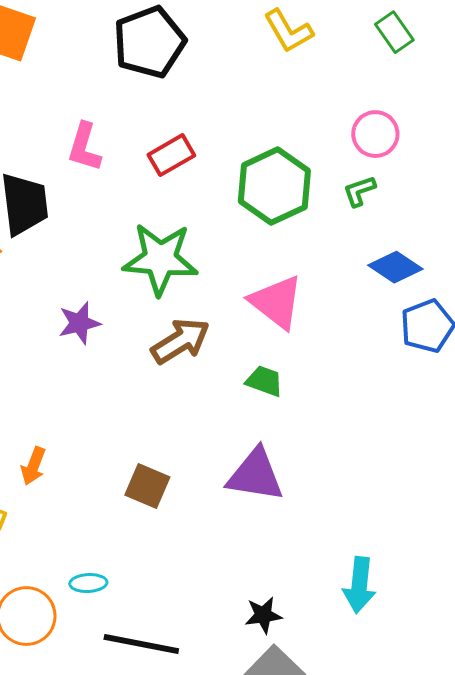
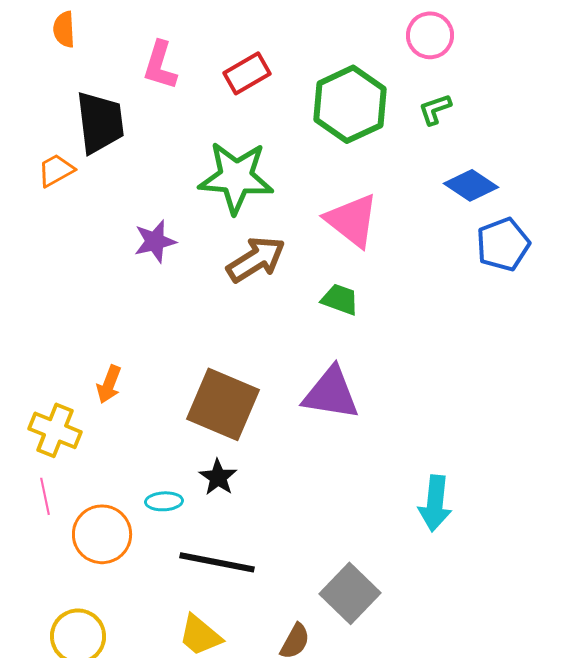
pink circle: (375, 134) -> (430, 35), moved
brown square: (147, 486) -> (223, 404), size x1.6
black star: (263, 615) -> (218, 477), moved, turned -30

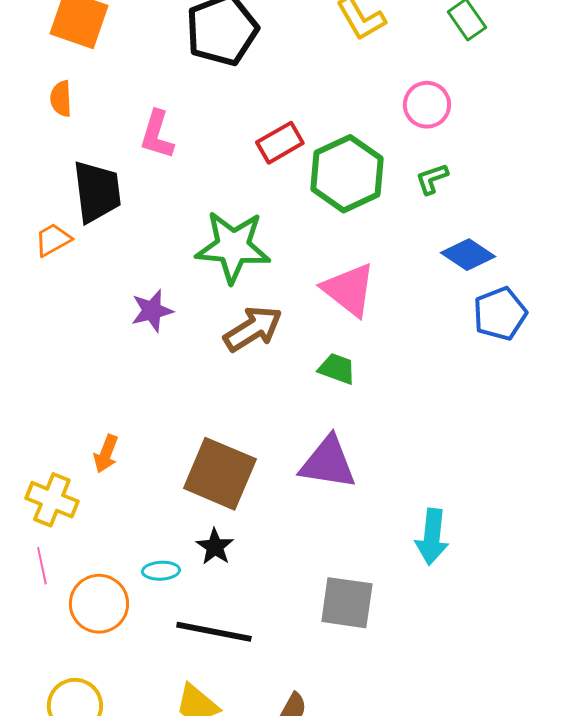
red rectangle: (247, 73) -> (280, 143), moved
cyan arrow: (435, 503) -> (432, 537), moved
gray square: (350, 593) -> (347, 603), moved, turned -36

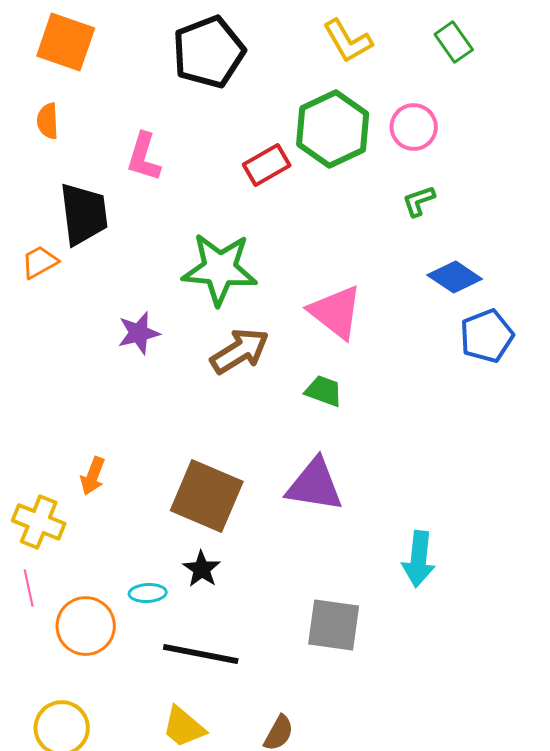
green hexagon: (347, 174) -> (333, 129), moved

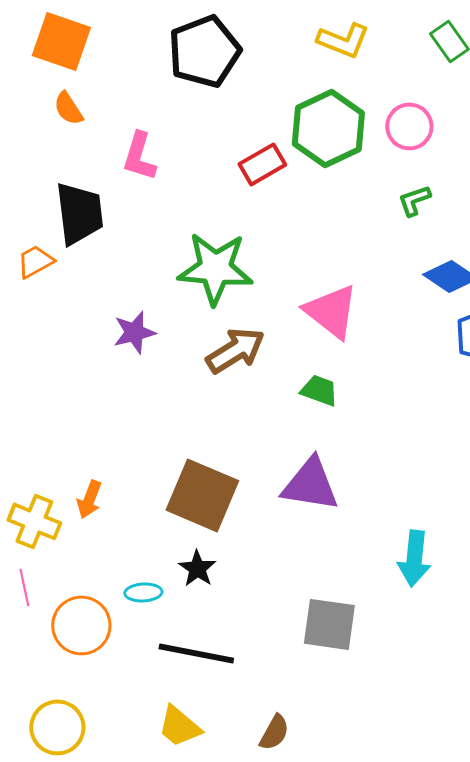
yellow L-shape: (348, 41) -> (343, 40), turned -38
orange semicircle: (48, 121) -> (68, 108), moved, turned -30
orange arrow: (93, 476) -> (89, 499), moved

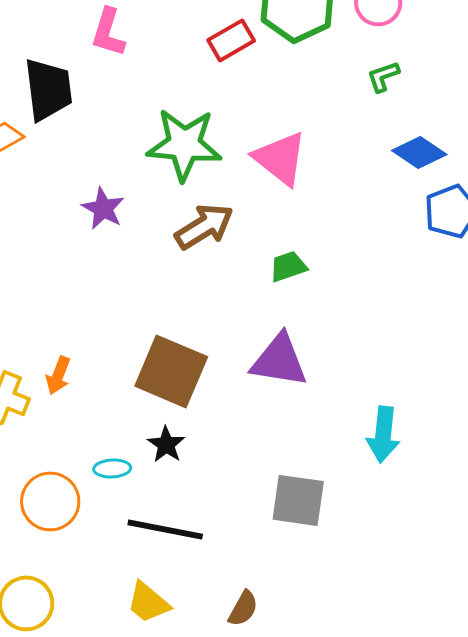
pink triangle: (331, 311) -> (280, 158), moved
purple star: (134, 332) -> (103, 208), turned -30
green trapezoid: (319, 390) -> (288, 266), turned -39

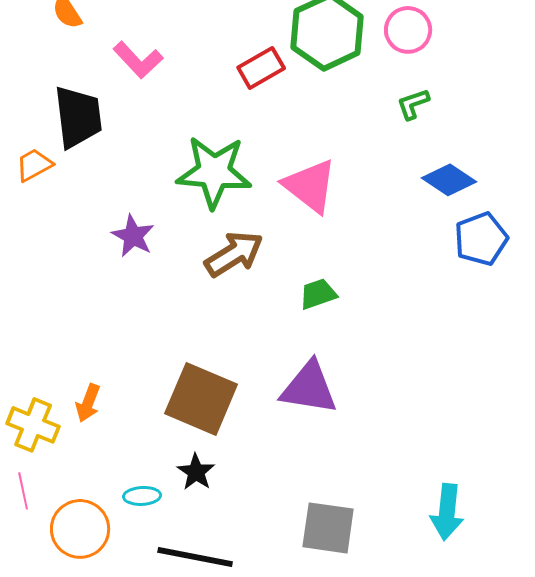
pink L-shape: (108, 32) -> (138, 60), turned -60
cyan arrow: (383, 434) -> (447, 512), moved

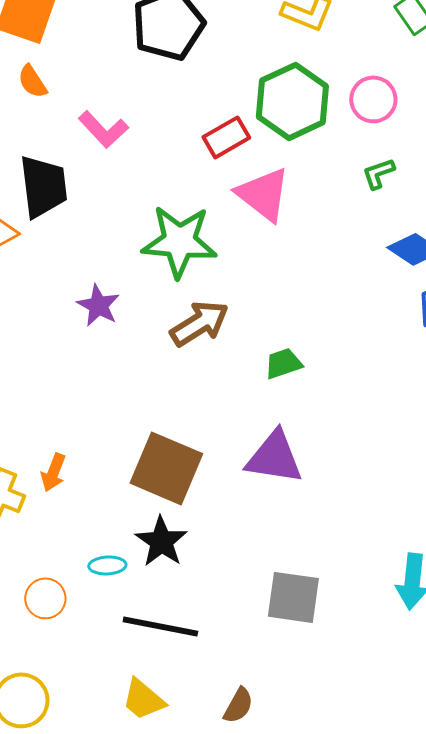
pink triangle: (310, 186) -> (263, 194), moved
black star: (196, 472) -> (161, 541), size x1.4
orange circle: (80, 529) -> (45, 598), size x0.7

